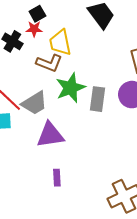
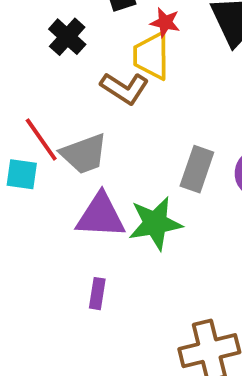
red star: (34, 29) -> (165, 22), moved
green star: (70, 88) -> (155, 223), moved

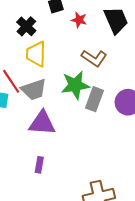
yellow trapezoid: (151, 56) -> (36, 54), moved
brown L-shape: (125, 88) -> (94, 58), moved
green star: (155, 223) -> (75, 85), moved

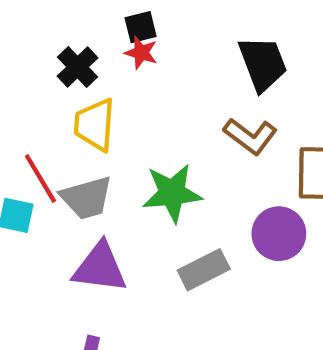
red star: (79, 20) -> (141, 53), moved
brown L-shape: (94, 58) -> (250, 136), moved
gray rectangle: (94, 99) -> (204, 270), moved, turned 40

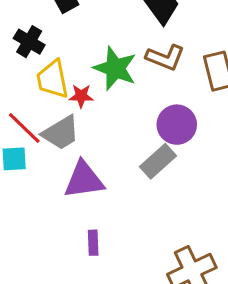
red star: (141, 53) -> (81, 96), moved
green star: (172, 193) -> (115, 68), moved, turned -30
purple circle: (279, 234) -> (177, 125), moved

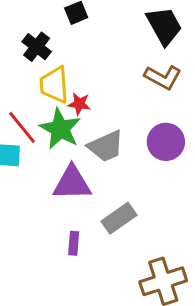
green star: (115, 68) -> (60, 129), moved
gray trapezoid: (61, 133) -> (106, 146), moved
gray rectangle: (158, 161) -> (119, 218), moved

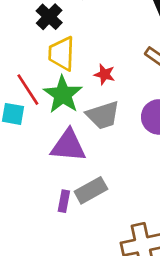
red star: (79, 104) -> (104, 74), moved
gray rectangle: (119, 218) -> (91, 190), moved

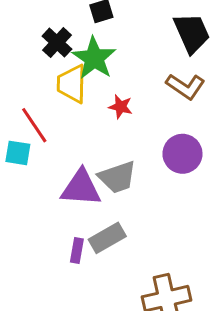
green star: (63, 95) -> (94, 58), moved
gray trapezoid: (103, 115) -> (117, 177), moved

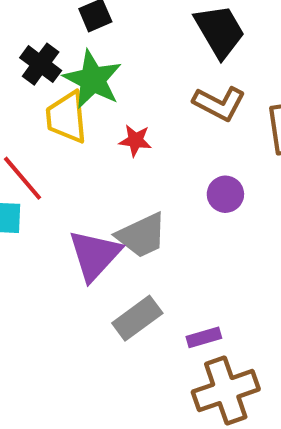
purple circle: (182, 154) -> (225, 194), size x0.7
purple triangle: (81, 188) -> (95, 255), turned -45
purple rectangle: (77, 251) -> (204, 337), moved, turned 70

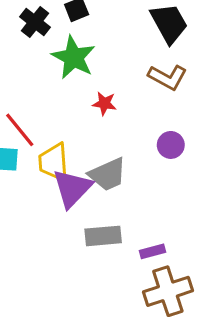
black cross: (41, 64) -> (35, 22), moved
yellow trapezoid: (67, 117) -> (54, 162), moved
gray rectangle: (137, 318) -> (103, 236), turned 30

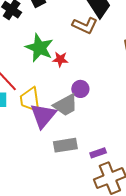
green star: (74, 57) -> (39, 48), moved
brown L-shape: (168, 77) -> (85, 25), moved
purple circle: (171, 145) -> (80, 89), moved

